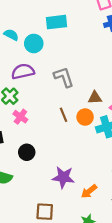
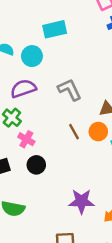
black circle: (27, 152) -> (36, 165), moved

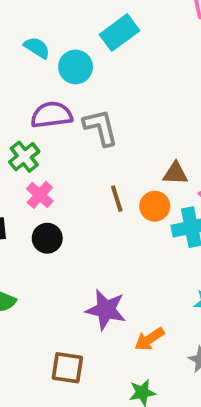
cyan rectangle: (55, 29) -> (120, 33), turned -35
gray L-shape: (70, 90) -> (101, 127), moved

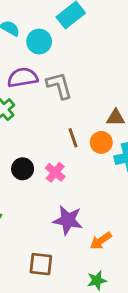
pink cross: (40, 195) -> (55, 172), moved

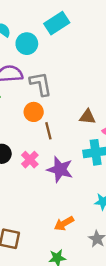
orange circle: (101, 142) -> (34, 112), moved
purple star: (68, 220) -> (60, 169), moved

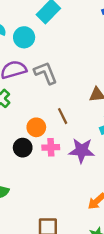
orange circle: (34, 112) -> (36, 127), moved
pink cross: (30, 160) -> (51, 147), turned -35

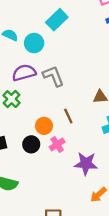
pink cross: (51, 147) -> (57, 144), turned -32
purple star: (82, 151) -> (86, 164), moved

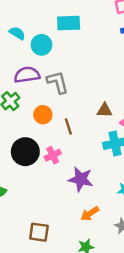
cyan rectangle: (57, 20) -> (69, 23), turned 35
orange circle: (44, 126) -> (43, 115), moved
black circle: (31, 144) -> (25, 152), size x1.5

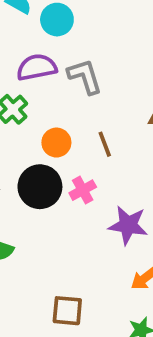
orange circle: (43, 115) -> (56, 143), moved

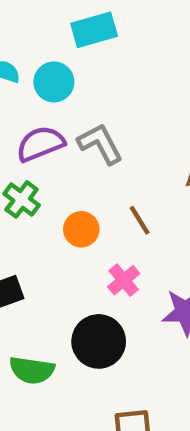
black circle: (40, 187) -> (99, 341), moved

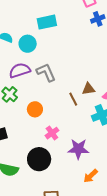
brown line: (140, 220) -> (73, 99), moved

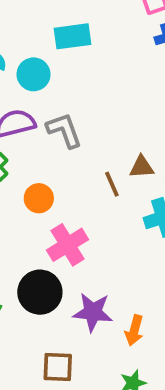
pink cross: (52, 133) -> (68, 245), size x1.5
purple star: (78, 149) -> (93, 312), moved
orange arrow: (91, 176) -> (134, 330), turned -35

